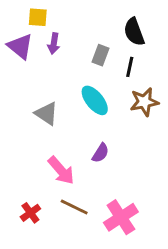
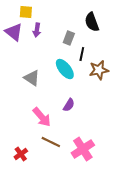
black line: (130, 67) -> (82, 54), moved
red cross: (30, 213) -> (21, 154), moved

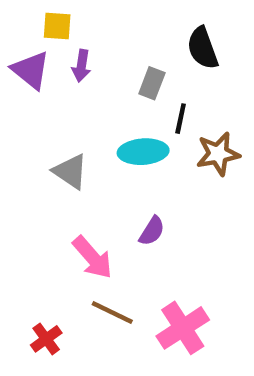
cyan ellipse: (65, 69) -> (143, 152), turned -55

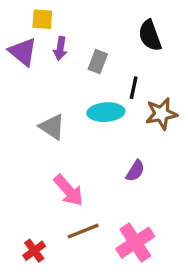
gray rectangle: (152, 83) -> (98, 62), moved
purple semicircle: (152, 231) -> (135, 171), moved
brown line: (112, 313) -> (83, 231), turned -48

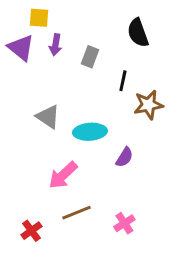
cyan ellipse: (106, 112) -> (90, 132), moved
pink arrow: (68, 190) -> (63, 175), turned 88
pink cross: (135, 243) -> (124, 223), size x0.6

